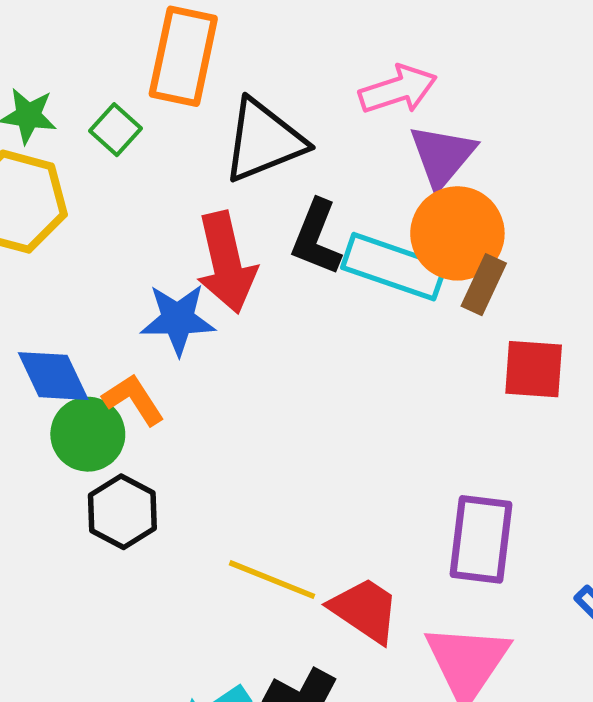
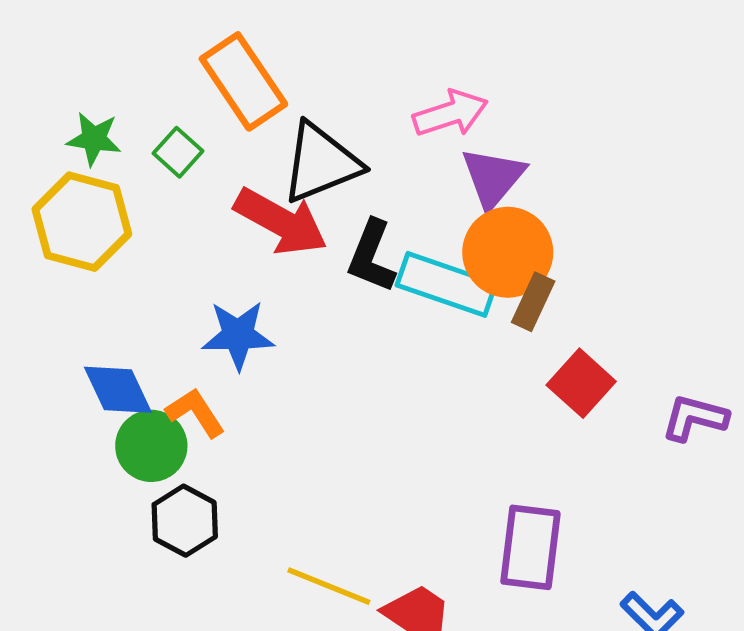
orange rectangle: (183, 56) -> (243, 81), turned -46
red arrow: (226, 263) -> (281, 222), moved, turned -48
red square: (534, 369) -> (581, 383), turned 38

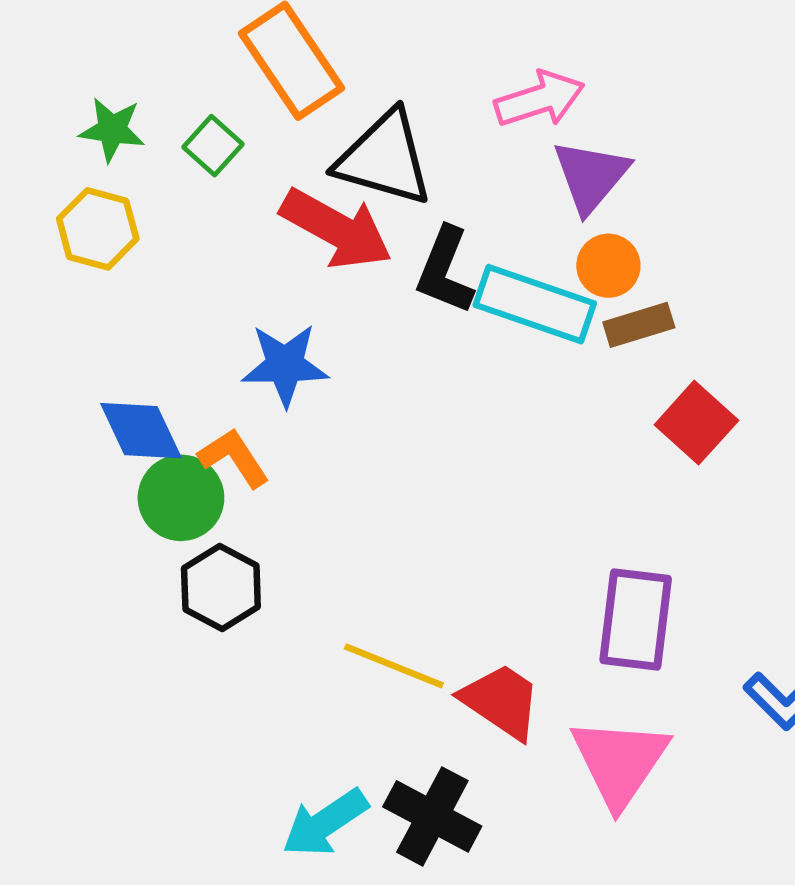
black triangle: (321, 163) -> (384, 158), turned 38
yellow hexagon: (82, 222) -> (98, 229), size x0.7
orange circle: (508, 252) -> (608, 266), size x0.6
brown rectangle: (533, 302) -> (639, 325), turned 48

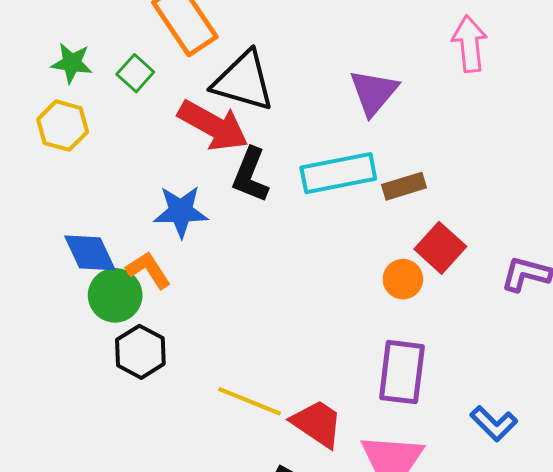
pink arrow: (540, 99) -> (470, 44), moved, turned -78
orange circle: (608, 266) -> (403, 279), moved
black L-shape: (445, 270) -> (250, 175), moved
cyan rectangle: (535, 304) -> (338, 173), turned -30

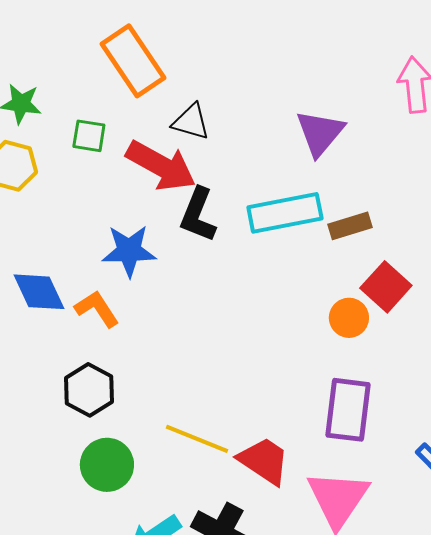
green square: (135, 73) -> (89, 136), moved, turned -33
black triangle: (243, 81) -> (191, 122), size x0.6
green circle: (115, 295) -> (107, 465), moved

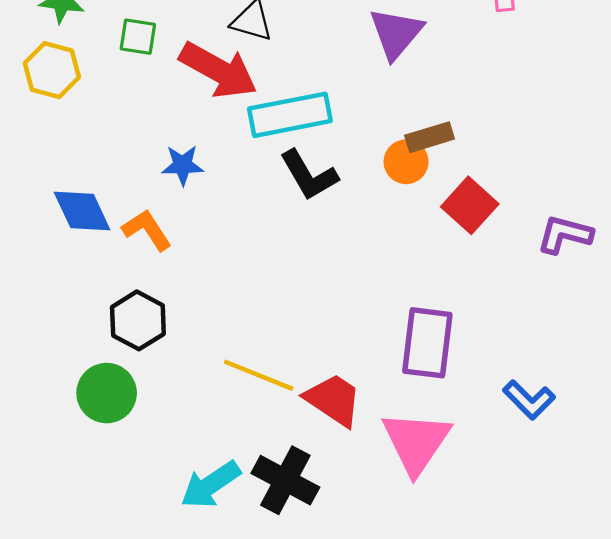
cyan rectangle: (285, 213) -> (290, 115), moved
black L-shape: (198, 215) -> (309, 175), moved, turned -52
blue star: (129, 251) -> (183, 165), size x0.7
orange circle: (349, 318) -> (406, 162), moved
green circle: (107, 465) -> (107, 393), moved

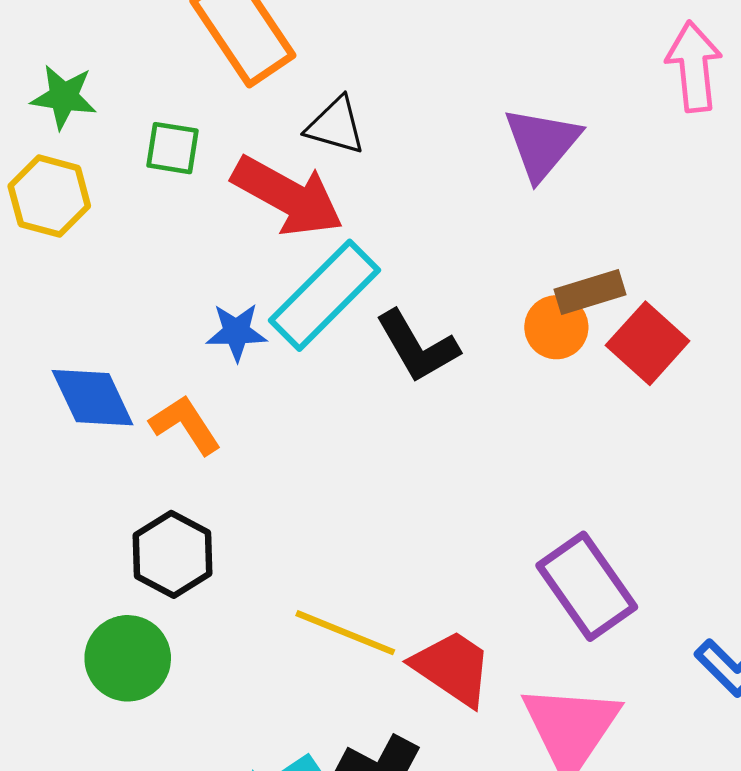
cyan rectangle: (290, 115) -> (324, 295), moved, turned -34
red square: (470, 205) -> (648, 343), moved
purple rectangle: (427, 343) -> (587, 586), turned -42

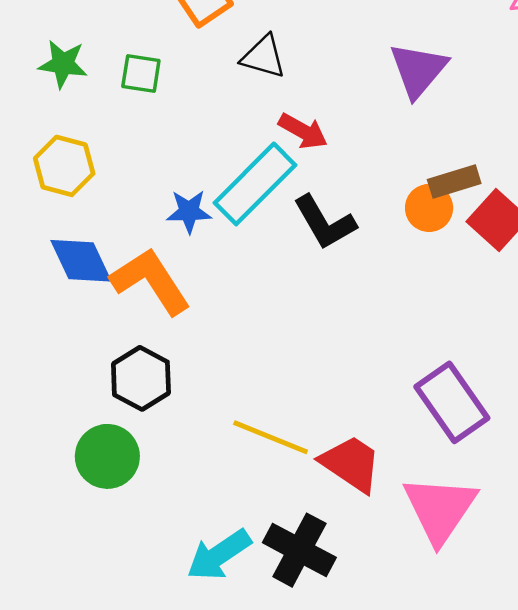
green star: (64, 97) -> (63, 64), moved
yellow hexagon: (49, 196) -> (64, 166), moved
red arrow: (288, 196) -> (303, 131), moved, size x0.6
orange L-shape: (185, 425) -> (151, 281), size x1.5

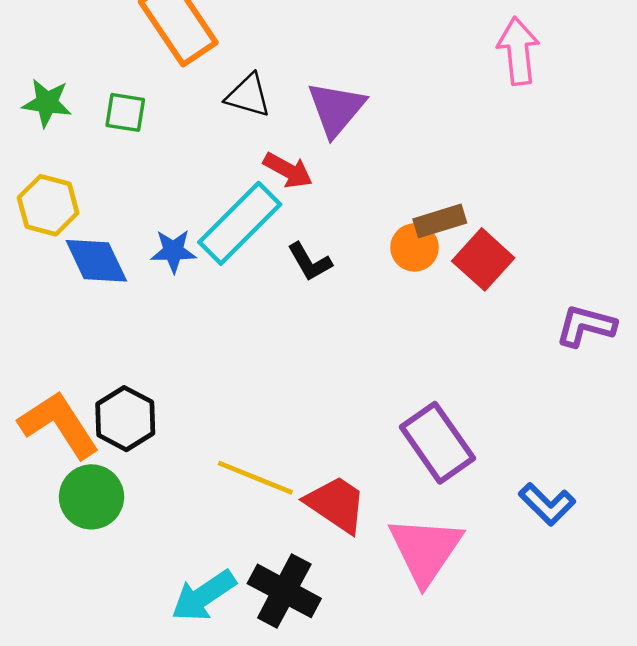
purple triangle: (418, 70) -> (336, 109), moved
black L-shape: (325, 222) -> (310, 262), size x0.7
blue diamond: (81, 261) -> (96, 261), moved
orange L-shape: (151, 281) -> (59, 425), moved

